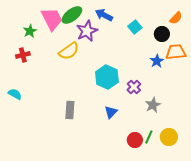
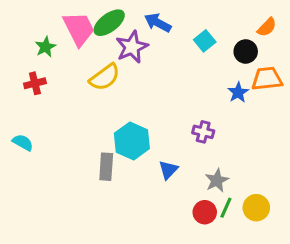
cyan hexagon: (107, 77) -> (132, 141), moved
purple cross: (134, 87) -> (203, 132), turned -32
gray star: (153, 105) -> (217, 180), moved

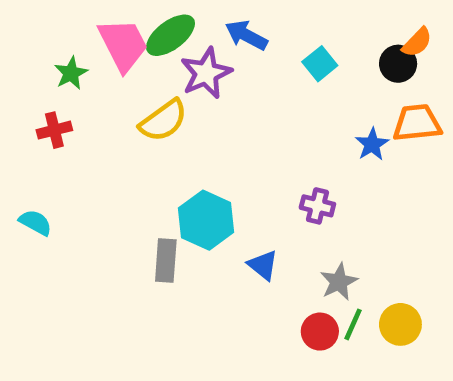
black circle: (246, 51) -> (398, 64), moved
blue triangle: (168, 170) -> (263, 265), turned -35

